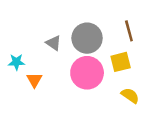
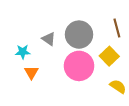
cyan star: (16, 62) -> (23, 52), moved
yellow square: (121, 62) -> (109, 56), turned -30

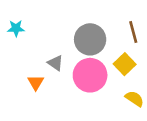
gray triangle: (49, 39) -> (55, 63), moved
cyan star: (23, 52) -> (16, 28), moved

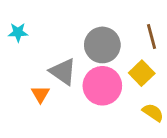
gray triangle: (55, 63) -> (63, 72), size x1.5

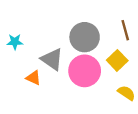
cyan star: (18, 32) -> (15, 42), moved
orange triangle: (40, 94) -> (33, 78), turned -35

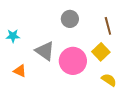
gray circle: (85, 37) -> (70, 19), moved, size x0.7
orange triangle: (33, 78) -> (20, 71), moved

